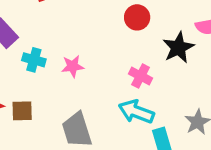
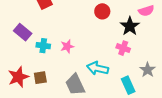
pink cross: (141, 76) -> (123, 48), moved
cyan arrow: (136, 112) -> (98, 68), moved

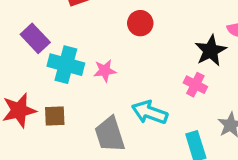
red circle: (102, 11) -> (140, 23), moved
cyan cross: (43, 46) -> (66, 65), size x1.5

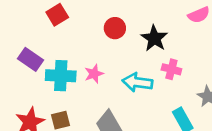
black star: (211, 51) -> (154, 38), moved
cyan arrow: (150, 112) -> (137, 82), moved

